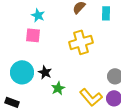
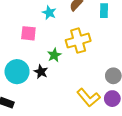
cyan star: (38, 15) -> (49, 13), moved
green star: (58, 88) -> (54, 55), moved

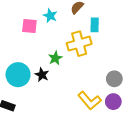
cyan rectangle: (104, 11) -> (95, 25), moved
pink square: (28, 33) -> (29, 26), moved

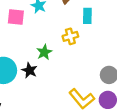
yellow cross: (79, 44) -> (70, 36), size x0.6

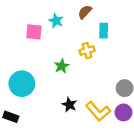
black star: (30, 70) -> (69, 105), moved

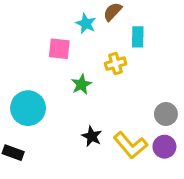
cyan star: (56, 21) -> (86, 24), moved
pink square: (34, 32) -> (59, 49), moved

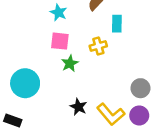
cyan star: (86, 24) -> (59, 13), moved
pink square: (59, 49) -> (60, 41), moved

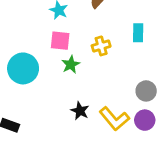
cyan rectangle: (117, 24) -> (138, 33), moved
cyan circle: (25, 83) -> (23, 68), moved

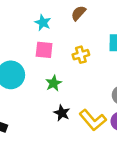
green star: (71, 64) -> (54, 83), moved

